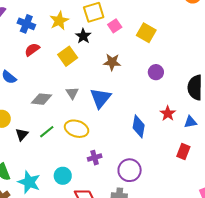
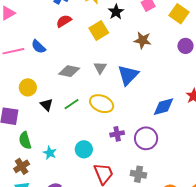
purple circle: (156, 72) -> (185, 46), moved
blue diamond: (139, 126) -> (164, 107), turned 60
black triangle: (22, 134) -> (47, 105), turned -32
purple circle: (130, 170) -> (146, 138), moved
cyan star: (29, 182) -> (50, 153), size x0.6

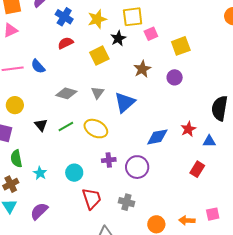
yellow square: (179, 14) -> (181, 46), turned 30
brown star: (143, 40) -> (142, 69), turned 30
purple circle: (185, 46) -> (175, 77), moved
yellow circle: (28, 87) -> (15, 105), moved

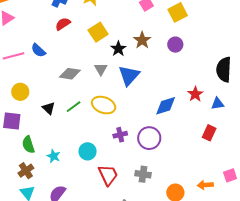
black star: (118, 38) -> (118, 49), moved

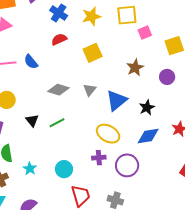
black star: (118, 49) -> (147, 108), moved
yellow ellipse: (104, 105) -> (108, 134), moved

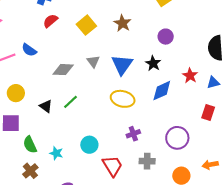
brown star: (135, 68) -> (122, 23), moved
purple circle: (167, 77) -> (166, 37), moved
purple cross: (99, 158) -> (133, 134), moved
purple circle: (127, 165) -> (177, 138), moved

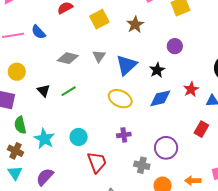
cyan star: (56, 153) -> (44, 139), size x1.5
gray cross: (147, 161) -> (142, 165), moved
brown cross: (30, 171) -> (16, 151), turned -35

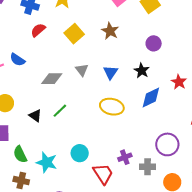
blue triangle: (126, 65) -> (111, 72), size x0.7
purple cross: (124, 135) -> (125, 157), moved

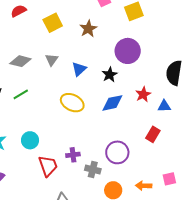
purple circle: (154, 43) -> (128, 51), size x1.6

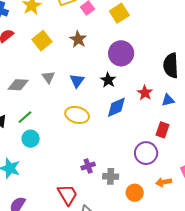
cyan circle: (30, 140) -> (31, 139), moved
purple circle: (117, 152) -> (146, 153), moved
red trapezoid: (48, 166) -> (67, 195), moved

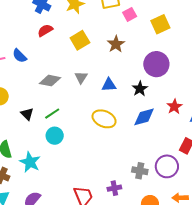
blue triangle: (77, 81) -> (109, 85), turned 42
purple cross: (88, 166) -> (114, 188), moved
gray cross: (111, 176) -> (140, 171), moved

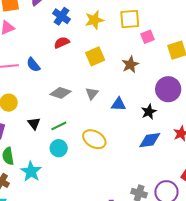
yellow ellipse: (104, 119) -> (94, 139), moved

